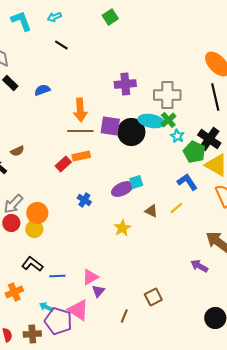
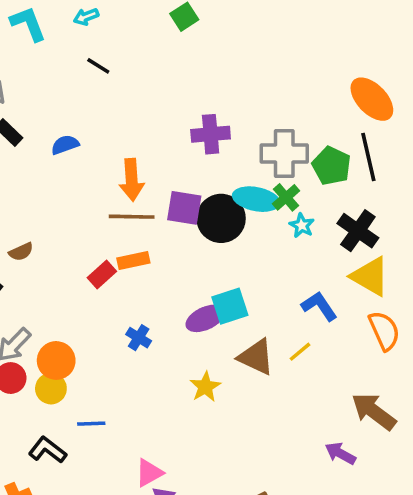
green pentagon: (194, 152) -> (332, 166), moved
cyan square: (136, 182) -> (230, 306), size x1.5
brown triangle: (151, 211) -> (256, 357), size x1.6
blue line: (57, 276) -> (91, 424), moved

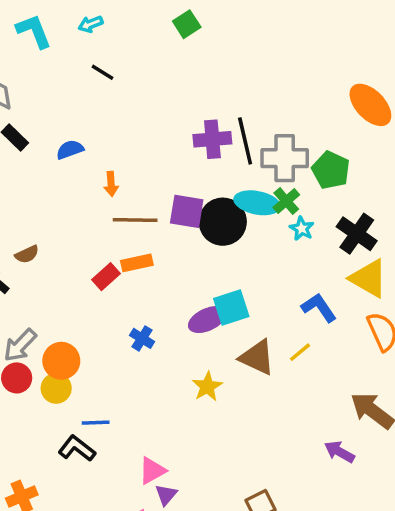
black line: (368, 157) -> (245, 141), moved
orange arrow: (132, 180) -> (111, 184), moved, size x0.6
black L-shape: (47, 450) -> (77, 448), moved

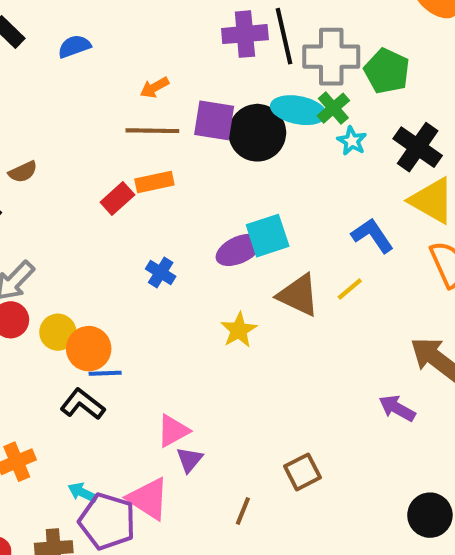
orange arrow: (111, 184) -> (154, 87), moved, turned 65
orange circle: (61, 361) -> (89, 349), moved

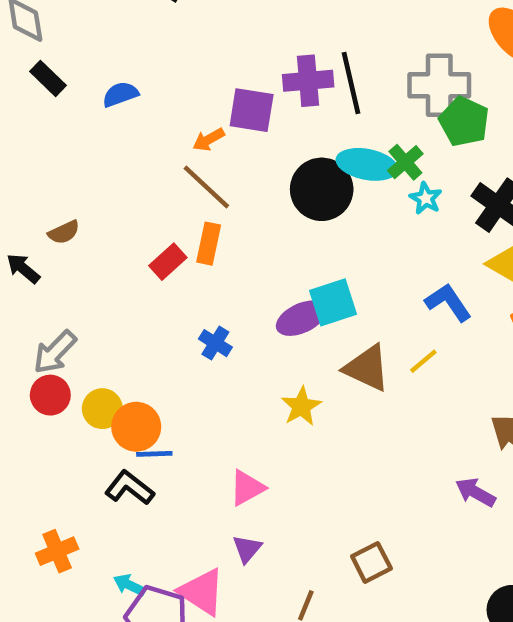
gray cross: (331, 57) -> (439, 85), moved
purple square: (214, 120) -> (252, 110), moved
brown line: (152, 131) -> (206, 187), turned 42
orange rectangle: (154, 182) -> (209, 244), turned -66
pink triangle: (173, 431) -> (247, 488), moved

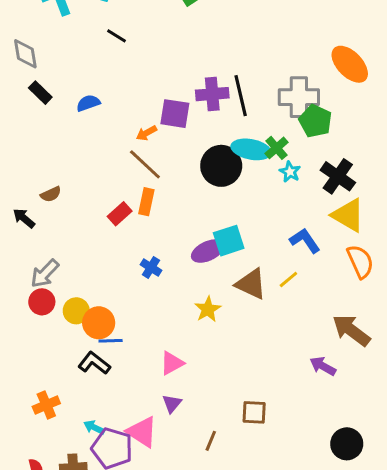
brown square: (371, 562) -> (254, 412), turned 30

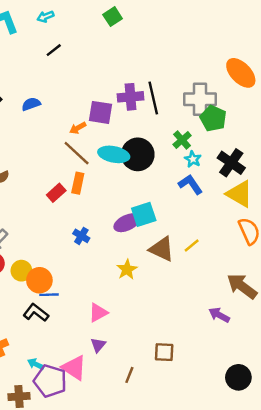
black line: (117, 36) -> (54, 50), turned -70
cyan ellipse: (251, 149) -> (114, 154), moved
blue L-shape: (305, 241) -> (190, 184), moved

